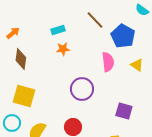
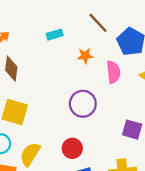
orange star: (63, 49) -> (85, 56), moved

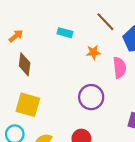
cyan rectangle: (55, 35) -> (65, 33), turned 32

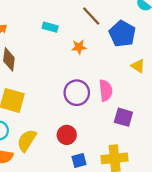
pink semicircle: (120, 68) -> (106, 90), moved

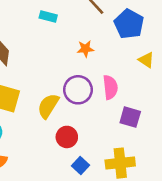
orange star: (79, 47) -> (85, 49), moved
yellow semicircle: (27, 140) -> (48, 106), moved
blue square: (79, 161) -> (80, 166), turned -32

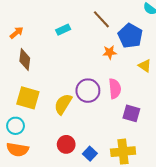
cyan rectangle: (48, 17) -> (63, 30), turned -40
orange star: (85, 49) -> (110, 52), moved
red circle: (67, 137) -> (66, 144), moved

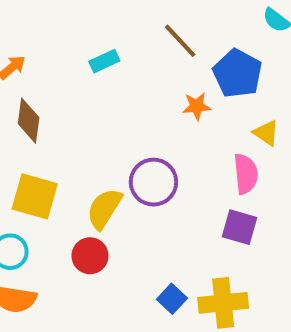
pink semicircle: (115, 89) -> (246, 174), moved
red circle: (66, 144) -> (90, 256), moved
blue square: (90, 154) -> (172, 299), moved

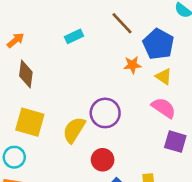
yellow triangle: (266, 133) -> (164, 77), moved
pink semicircle: (246, 174) -> (164, 108), turned -50
purple square: (240, 227) -> (175, 142), moved
red circle: (90, 256) -> (103, 160), moved

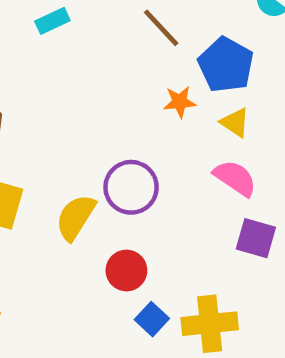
cyan rectangle: (74, 36) -> (52, 21), moved

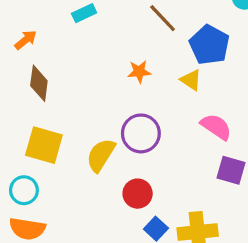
orange star: (180, 102) -> (139, 72), moved
yellow triangle: (235, 123) -> (191, 80), moved

